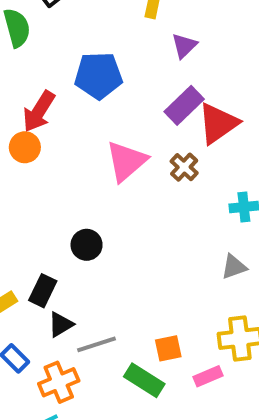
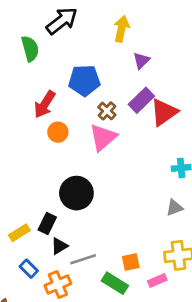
orange circle: (25, 147) -> (58, 132), moved
brown cross: (184, 167) -> (107, 111), moved
black circle: (87, 245) -> (76, 193), size x1.6

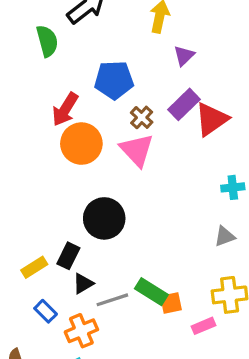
orange circle: (58, 132) -> (81, 144), size x1.6
pink triangle: (103, 137) -> (137, 150), turned -32
green rectangle: (115, 283) -> (151, 292), moved

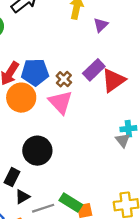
purple triangle: (184, 56) -> (101, 25), moved
blue pentagon: (114, 80) -> (35, 72), moved
gray triangle: (225, 236) -> (123, 140), moved, turned -49

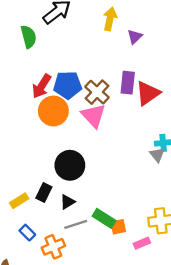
purple rectangle: (94, 70) -> (128, 83), turned -40
brown cross: (64, 79) -> (97, 92), size x1.5
black triangle: (22, 197) -> (68, 202), moved

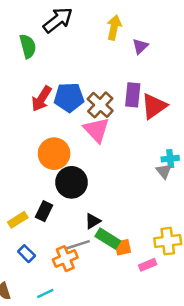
orange circle: (53, 111) -> (54, 154), moved
black triangle: (68, 202) -> (93, 221), moved
orange cross: (53, 247) -> (65, 259), moved

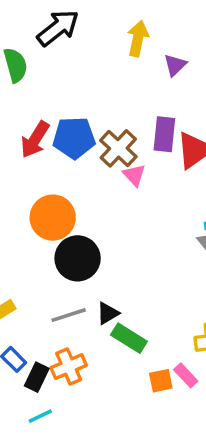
pink triangle: (96, 130) -> (134, 175), moved, size x0.6
black rectangle: (44, 211) -> (37, 377), moved
gray line: (78, 245) -> (69, 315), moved
orange square: (123, 247) -> (161, 381), moved
pink rectangle: (148, 265) -> (186, 375), turned 70

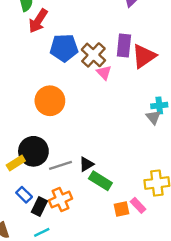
red arrow: (35, 140) -> (38, 21), moved
black circle: (78, 258) -> (33, 151), moved

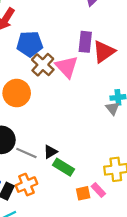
brown cross: (93, 55) -> (43, 65), moved
pink triangle: (104, 73) -> (67, 67), size x1.6
gray line: (60, 165) -> (26, 153), turned 42

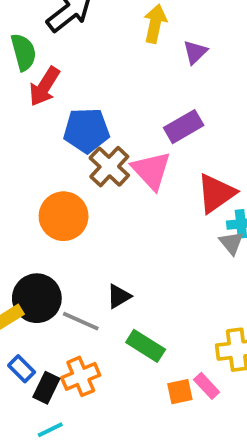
purple rectangle: (85, 42) -> (184, 127), turned 54
red triangle: (104, 52) -> (216, 193), moved
black triangle: (50, 152) -> (119, 296), moved

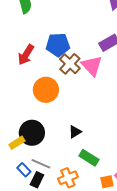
red arrow: (44, 86) -> (26, 55), moved
gray line: (81, 321) -> (41, 164), moved
orange cross: (81, 376) -> (68, 178), moved

